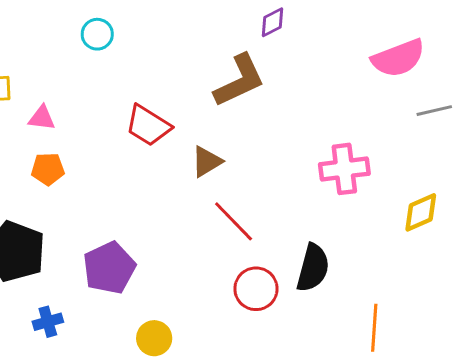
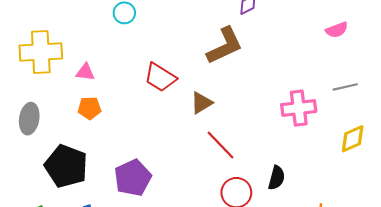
pink semicircle: (398, 58) -> (337, 30), size x0.6
gray line: (434, 111) -> (345, 87), moved
black semicircle: (313, 268) -> (277, 178), size x0.7

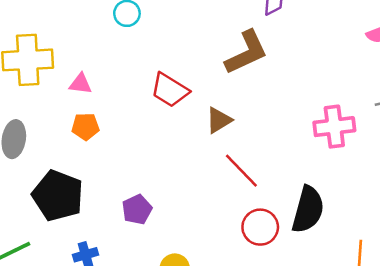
purple pentagon: (133, 178) -> (137, 209), size x0.7
black semicircle: (277, 178) -> (308, 209), size x1.6

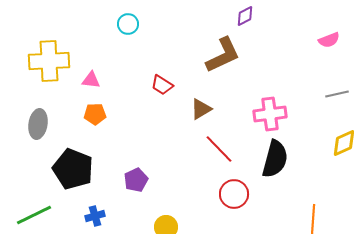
red trapezoid: (170, 90) -> (162, 85), size x0.7
pink cross: (334, 127) -> (270, 114), moved
black semicircle: (308, 209) -> (275, 159), moved

